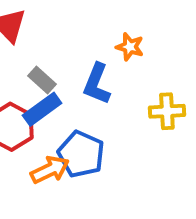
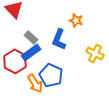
yellow cross: (167, 111) -> (95, 53), turned 30
orange arrow: (50, 170) -> (35, 83), turned 84

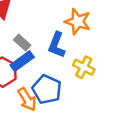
orange star: (76, 20) -> (78, 22), size x1.5
yellow cross: (95, 53) -> (84, 67), moved

